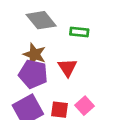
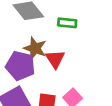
brown star: (34, 54) -> (35, 48), moved

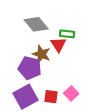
red triangle: (55, 59) -> (58, 45), moved

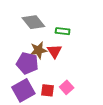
red triangle: (58, 45) -> (55, 51), moved
brown star: (41, 54) -> (38, 50), turned -30

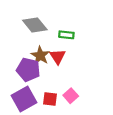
brown star: (38, 50) -> (40, 55), turned -30

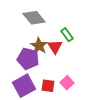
green rectangle: (66, 35) -> (67, 35), moved, turned 48

